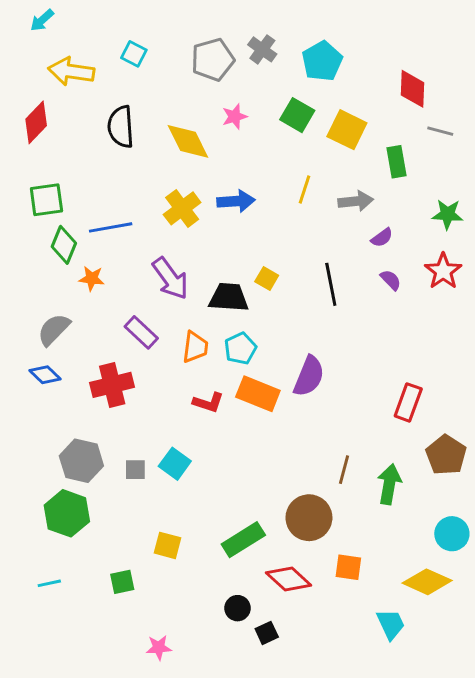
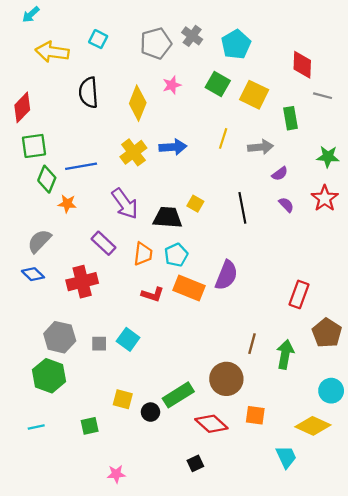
red diamond: (36, 122) -> (22, 107), moved
yellow diamond: (188, 141) -> (138, 103), turned 48
black circle: (238, 608) -> (150, 412), moved

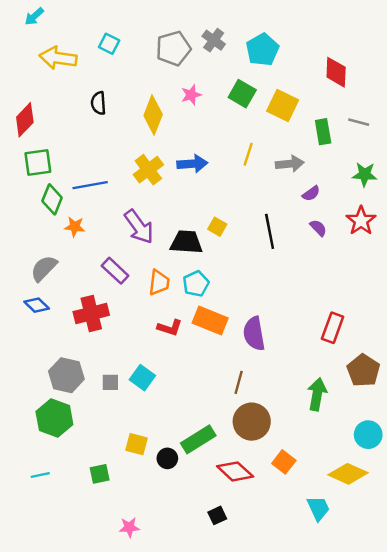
black semicircle: (89, 93) -> (98, 103), size x0.7
gray line: (323, 96) -> (359, 122), moved
purple semicircle: (226, 275) -> (254, 334), moved, turned 148
brown line: (252, 344) -> (239, 382), moved
orange square: (255, 415) -> (284, 462), turned 30

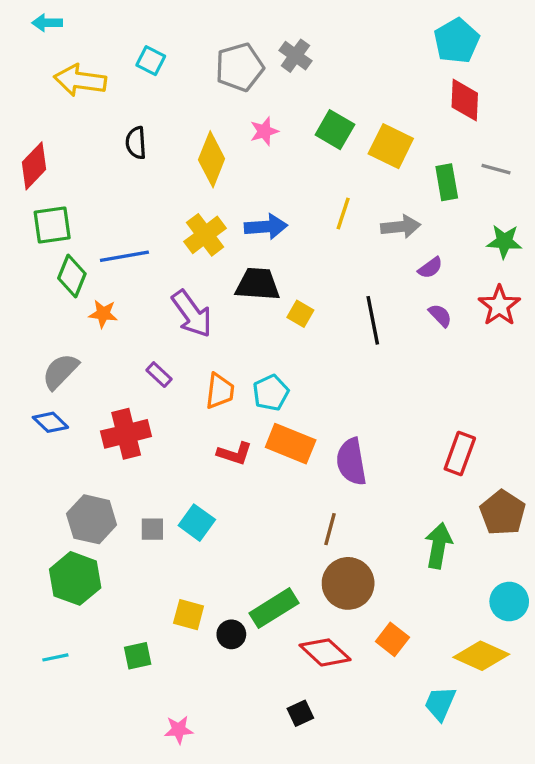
cyan arrow: (34, 16) -> (47, 23), turned 42
cyan pentagon: (262, 50) -> (457, 41), moved
black trapezoid: (186, 242) -> (258, 284), moved
purple rectangle: (115, 271) -> (159, 375), size x0.7
cyan trapezoid: (318, 508) -> (440, 703), turned -132

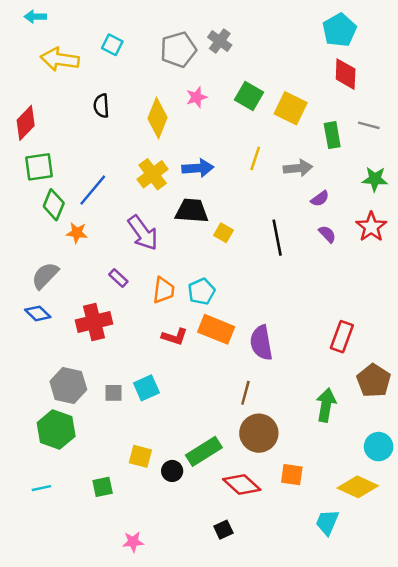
blue line: (124, 256) -> (93, 190), turned -40
cyan square: (197, 523) -> (146, 388), turned 30
orange square: (392, 639) -> (292, 475), turned -30

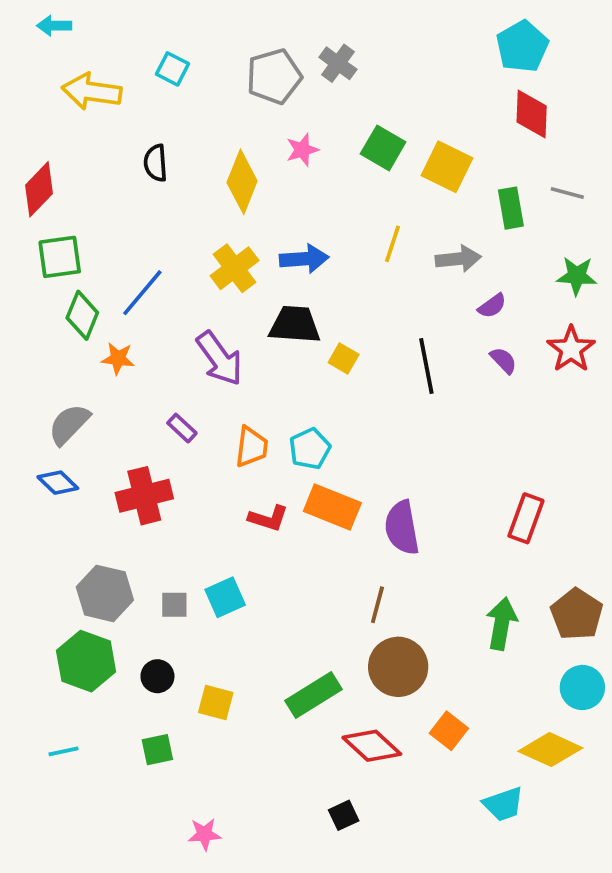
brown pentagon: (374, 381) -> (577, 614), moved
black circle: (172, 471) -> (157, 676), moved
orange square: (292, 475) -> (449, 731), turned 30
cyan trapezoid: (327, 522) -> (503, 804), turned -132

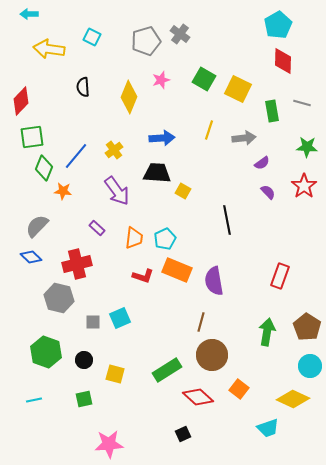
yellow cross: (235, 268) -> (114, 150), moved, size x0.7
black line: (426, 366) -> (227, 220), moved
gray hexagon: (105, 593) -> (59, 298), moved
pink star: (204, 834) -> (109, 444), size x1.6

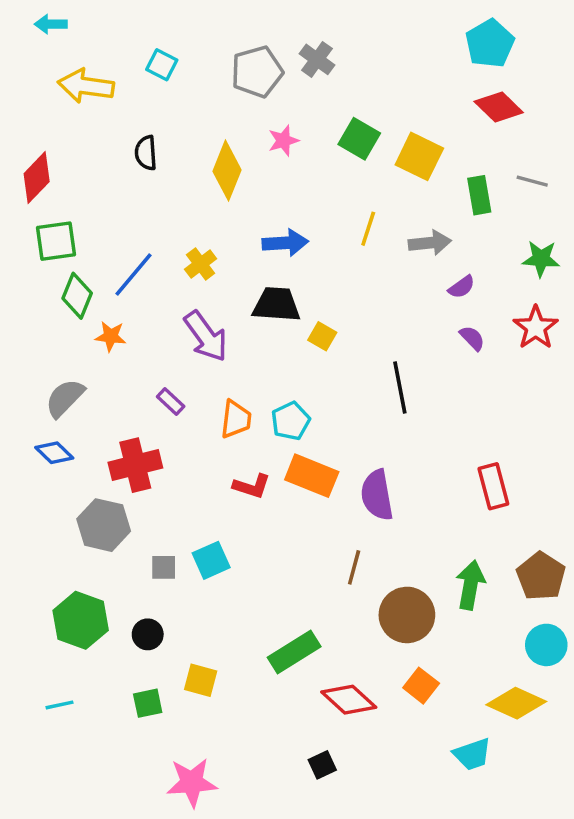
red diamond: (283, 61) -> (499, 107), turned -48
red rectangle: (280, 276) -> (493, 486), turned -35
brown circle: (212, 355) -> (407, 615), moved
yellow square: (115, 374) -> (201, 680), moved

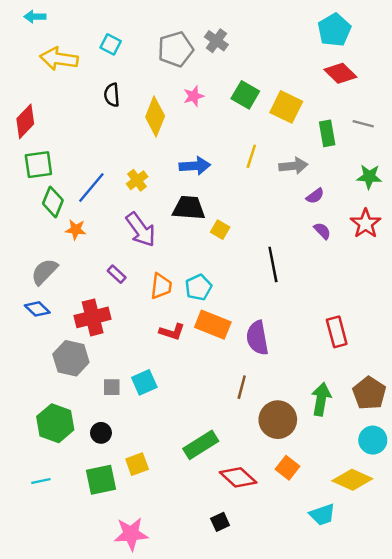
black semicircle: (146, 153) -> (112, 95), moved
yellow square: (201, 680) -> (137, 464), turned -35
green square: (148, 703) -> (101, 480), size x1.5

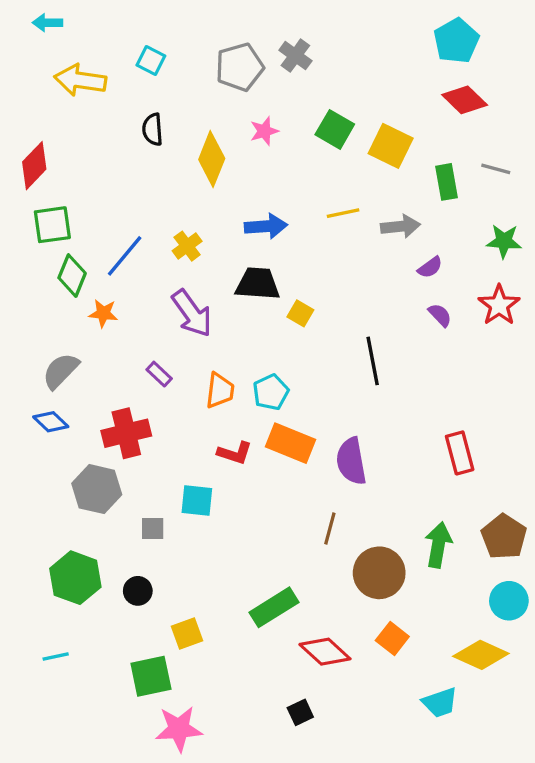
yellow line: (251, 156) -> (343, 213), turned 60
cyan square: (144, 382) -> (197, 501), moved, turned 30
green square: (101, 480) -> (151, 676), moved

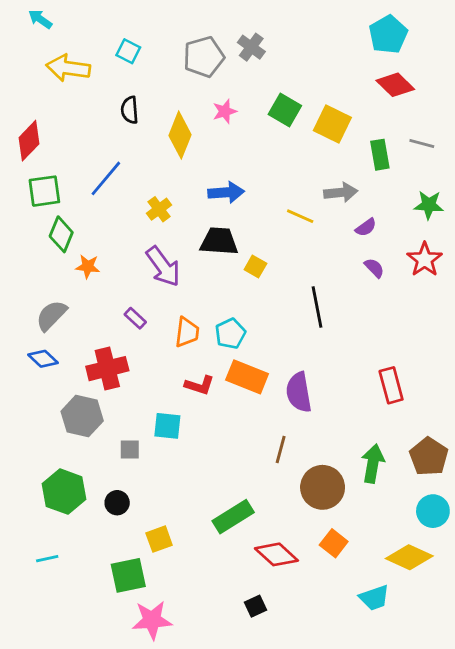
cyan arrow: (47, 23) -> (40, 19), turned 35
yellow line: (343, 213) -> (300, 216), moved, turned 36
blue line: (125, 256) -> (106, 178), moved

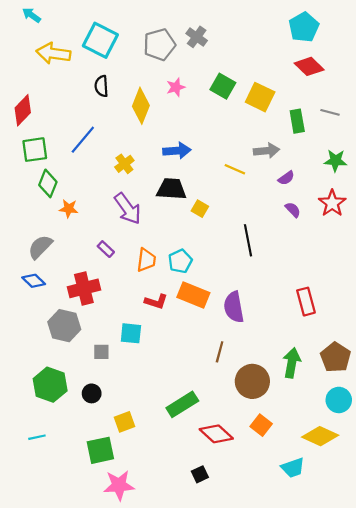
cyan square: (128, 51) -> (100, 40), size x1.8

